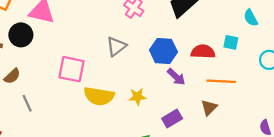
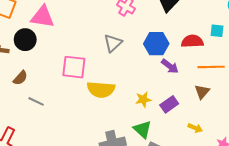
yellow star: (137, 97) -> (143, 99), moved
gray line: (27, 103) -> (36, 101), turned -35

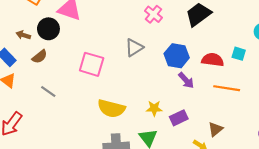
brown semicircle: (20, 78) -> (40, 57), moved
yellow semicircle: (101, 90) -> (111, 108), moved
brown triangle: (202, 92) -> (216, 129), moved

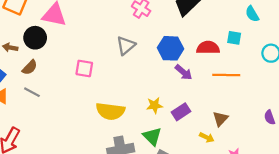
pink square: (92, 64) -> (84, 68), size x0.7
gray line: (48, 92) -> (32, 92), moved

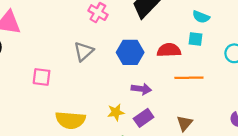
cyan semicircle: (252, 14) -> (201, 17), moved, turned -35
purple arrow: (184, 72) -> (141, 89), moved, turned -30

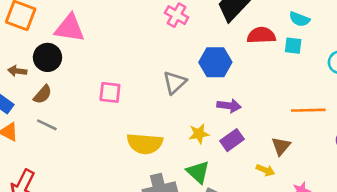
red semicircle: (169, 50) -> (261, 35), moved
gray triangle: (84, 51) -> (175, 83), moved
orange line: (189, 78) -> (308, 110), moved

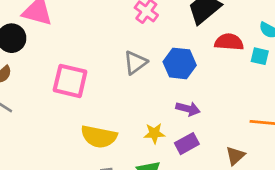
gray triangle: (175, 83) -> (135, 63), moved
pink square: (110, 92) -> (70, 81), size x1.5

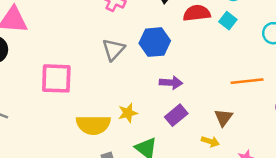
cyan square: (260, 56) -> (228, 21), turned 36
yellow star: (154, 133) -> (128, 113), moved

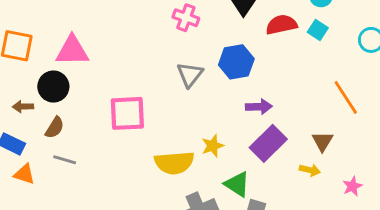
orange line: (247, 81) -> (346, 97), turned 68
purple rectangle: (176, 115) -> (268, 143), size x1.4

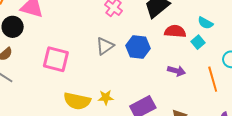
orange line: (346, 97) -> (213, 79), moved
purple arrow: (259, 107) -> (176, 71), moved

